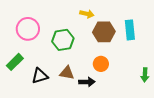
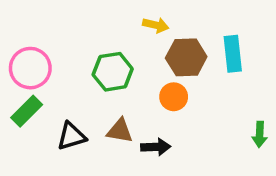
pink circle: (28, 29) -> (30, 68), moved
orange circle: (101, 64) -> (174, 97), moved

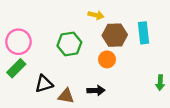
brown triangle: (120, 131) -> (66, 96), moved

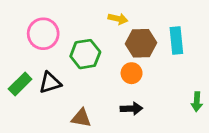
pink circle: (18, 42) -> (43, 34), moved
black triangle: (44, 84) -> (50, 83), moved
black arrow: (96, 90) -> (132, 108), moved

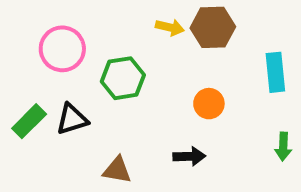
cyan rectangle: (176, 41) -> (275, 72), moved
brown hexagon: (141, 43) -> (213, 27), moved
orange circle: (132, 73) -> (209, 104), moved

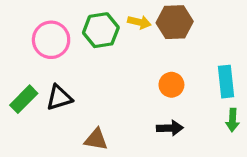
cyan rectangle: (275, 72) -> (226, 82), moved
green hexagon: (123, 78) -> (101, 30), moved
black arrow: (189, 156) -> (170, 128), moved

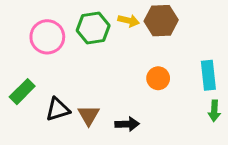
black triangle: (59, 98) -> (58, 109), moved
black arrow: (170, 128) -> (127, 124), moved
brown triangle: (96, 139) -> (89, 115), moved, turned 50

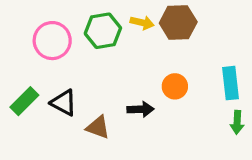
black triangle: (58, 109) -> (64, 103), moved, turned 45
brown triangle: (89, 115) -> (98, 127), turned -40
black arrow: (127, 124) -> (141, 109), moved

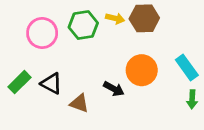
cyan rectangle: (231, 83) -> (187, 68), turned -30
orange circle: (175, 86) -> (142, 70), size x1.5
black arrow: (141, 109) -> (114, 89), turned 30

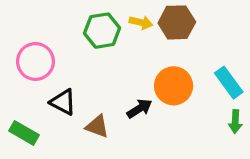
pink circle: (42, 33) -> (35, 61), moved
green rectangle: (20, 82) -> (24, 133), moved, turned 75
black arrow: (114, 89) -> (139, 109), turned -60

